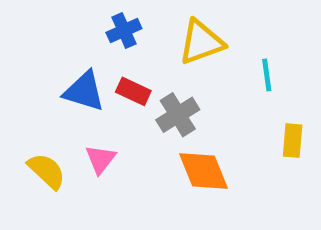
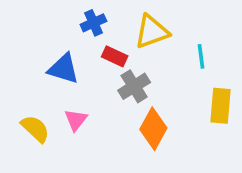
red rectangle: (133, 91) -> (115, 56), moved
yellow rectangle: (293, 141) -> (220, 106), size x1.4
orange diamond: (204, 171) -> (153, 129), turned 51

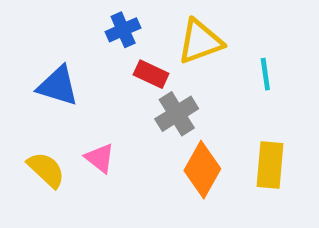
blue triangle: (63, 69) -> (58, 86), moved
yellow rectangle: (220, 106) -> (270, 165), moved
pink triangle: (76, 120) -> (100, 158), turned -30

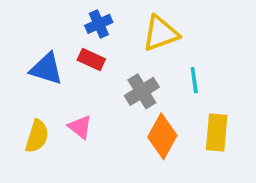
red rectangle: (151, 74) -> (91, 59), moved
cyan line: (265, 74) -> (194, 80), moved
yellow semicircle: (46, 170) -> (37, 136), turned 64

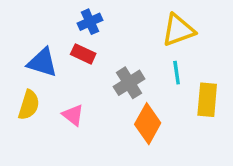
yellow triangle: (161, 33) -> (178, 30), moved
yellow rectangle: (217, 132) -> (207, 100), moved
yellow semicircle: (37, 136) -> (29, 105), moved

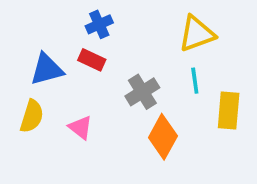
blue triangle: (42, 62) -> (47, 69), turned -32

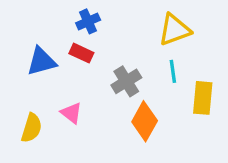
yellow semicircle: (32, 116) -> (31, 128), moved

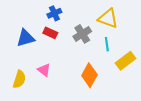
yellow triangle: (174, 30) -> (108, 18), turned 40
gray cross: (126, 81) -> (82, 34), moved
yellow rectangle: (203, 98) -> (126, 61), turned 48

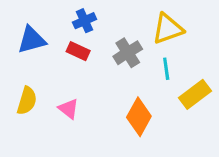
yellow triangle: (108, 18) -> (168, 29), turned -40
blue triangle: (26, 38) -> (32, 40), moved
yellow semicircle: (19, 79) -> (27, 101), moved

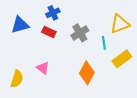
yellow triangle: (168, 29) -> (120, 24), moved
yellow semicircle: (27, 101) -> (17, 79), moved

